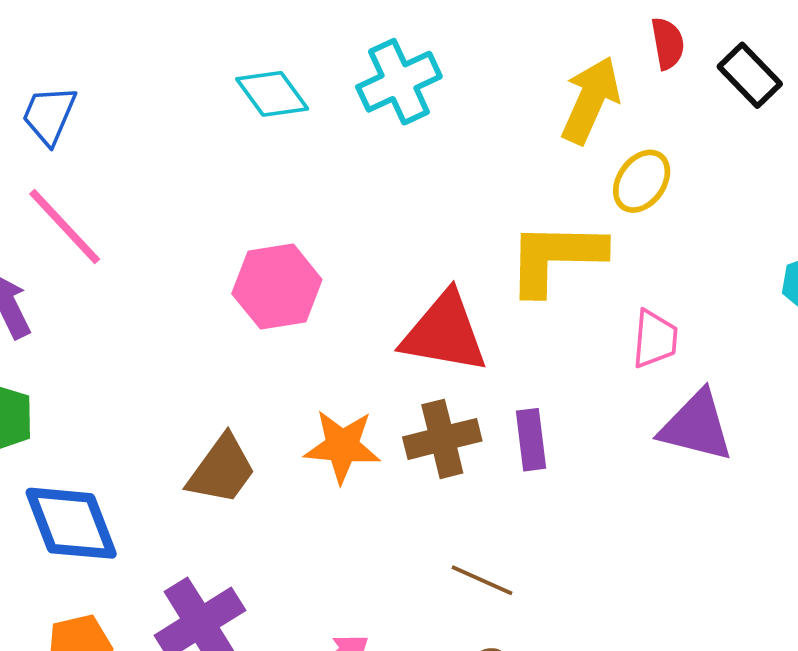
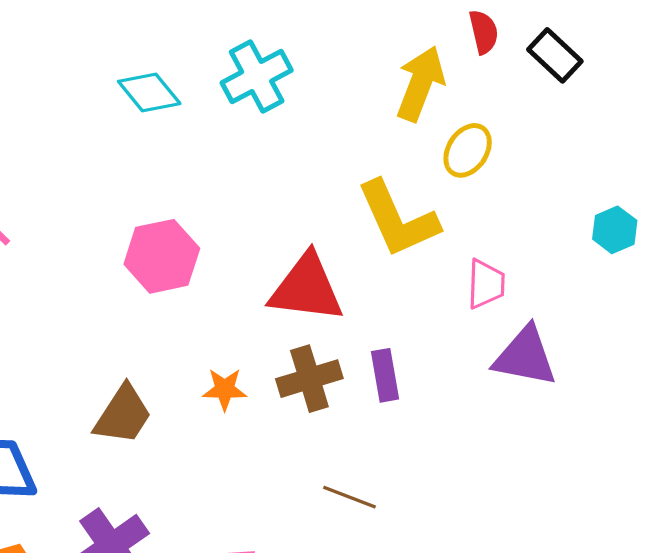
yellow L-shape: (556, 258) -> (398, 219), turned -112
orange star: (342, 446) -> (225, 389), size x0.7

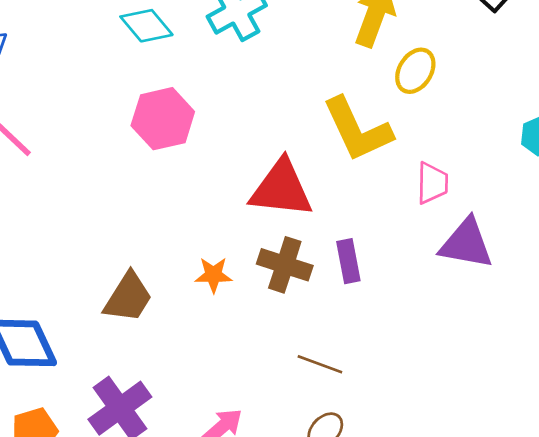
pink hexagon: (162, 256) -> (163, 119), moved
brown cross: (309, 379) -> (285, 265), turned 36

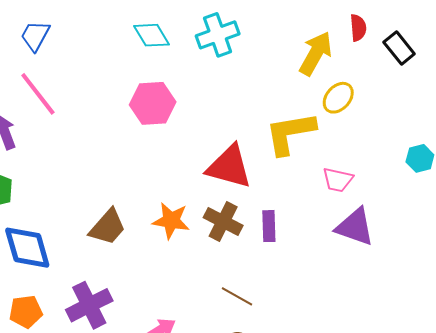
yellow L-shape: (357, 129) -> (290, 133), turned 96
pink trapezoid: (432, 183) -> (338, 180), turned 92
orange star: (213, 275) -> (171, 221), size x1.4

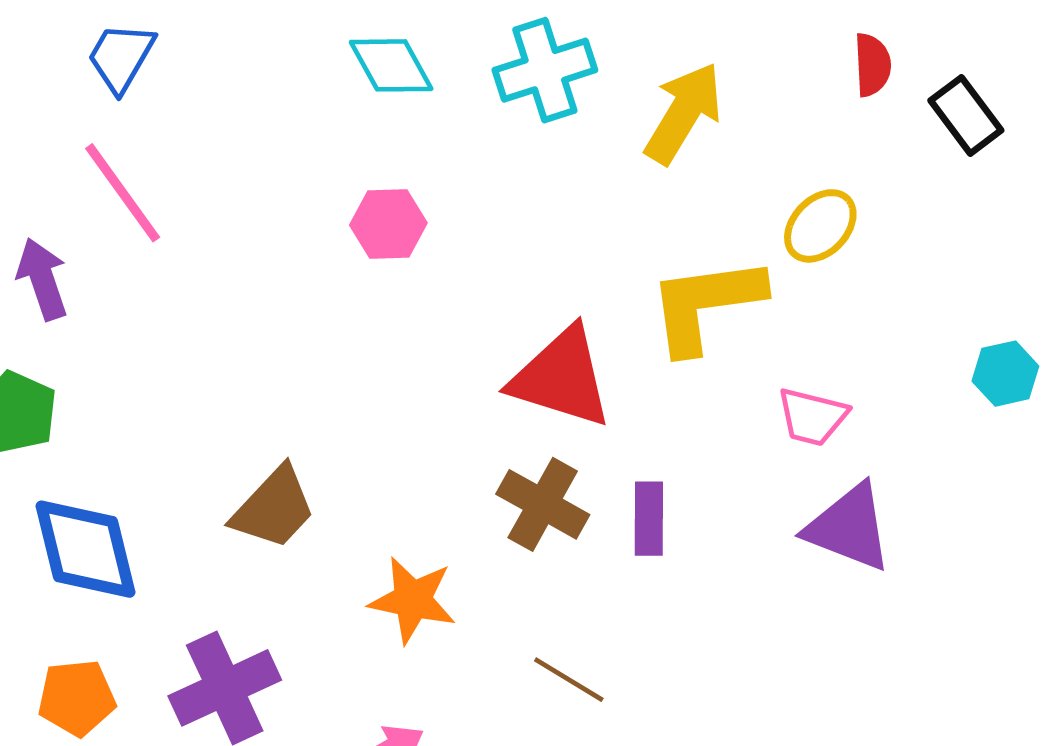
yellow arrow: (316, 53) -> (683, 113), moved
pink hexagon: (153, 103) -> (388, 224), size x0.7
orange star: (171, 221) -> (413, 600), moved

